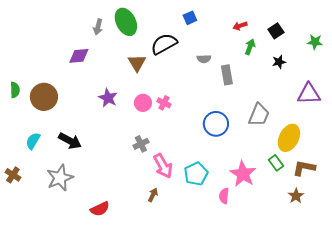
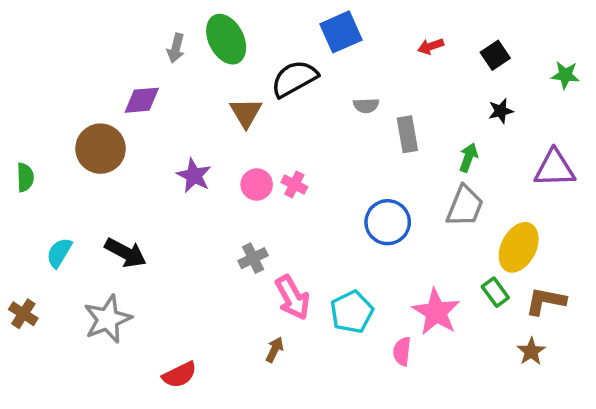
blue square: (190, 18) -> (341, 32), size x1.6
green arrow: (250, 47) -> (468, 158), moved
green semicircle: (15, 90) -> (25, 177), moved
brown circle: (44, 97) -> (101, 149), moved

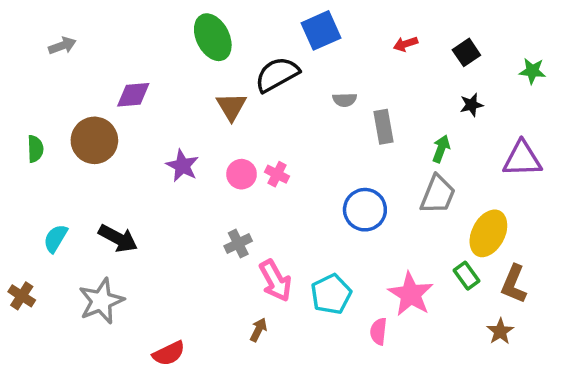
gray arrow: (176, 48) -> (62, 46), moved, turned -124
green semicircle: (25, 177) -> (35, 149), moved
brown L-shape: (546, 301) -> (514, 284), turned -78

